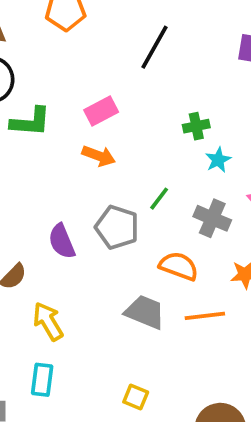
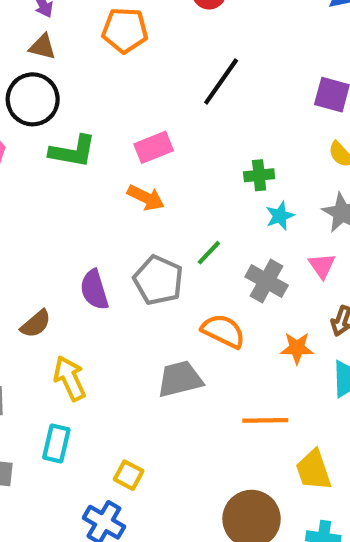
gray trapezoid: (145, 312) -> (180, 379), turned -42
orange line: (205, 316) -> (265, 420), moved
yellow square: (136, 397) -> (129, 475), moved

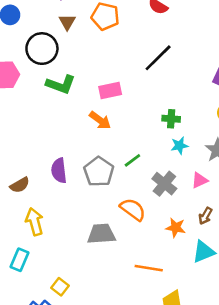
brown triangle: (42, 47) -> (67, 22), moved, turned 36
pink triangle: (322, 266) -> (200, 180), turned 30

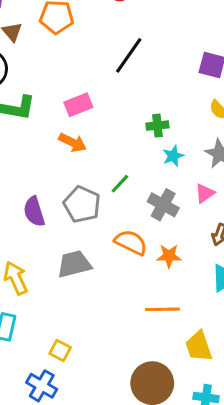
orange star: (176, 228) -> (169, 256), moved
gray trapezoid: (101, 234) -> (74, 264), moved

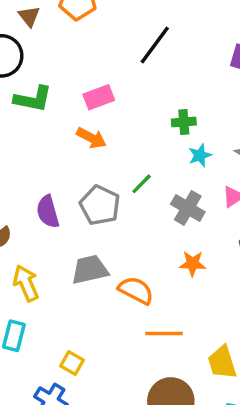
orange semicircle: (131, 242) -> (136, 290), moved
orange line: (162, 309) -> (164, 334), moved

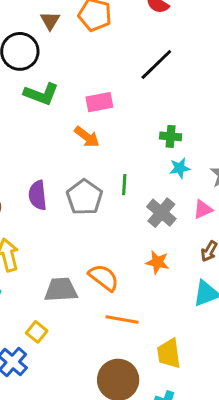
green line: (142, 184) -> (124, 185), turned -50
gray trapezoid: (90, 270) -> (61, 290), moved

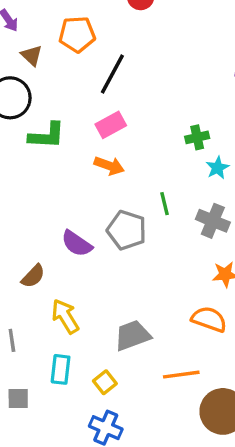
black line: (156, 65) -> (112, 74), moved
purple semicircle: (38, 195) -> (77, 244), turned -32
orange semicircle: (104, 277) -> (209, 319), moved
orange line: (122, 320) -> (181, 375), moved
yellow square: (37, 332) -> (105, 382), moved, turned 30

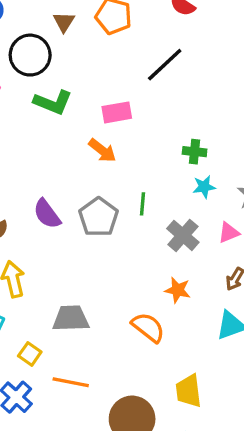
black line: (112, 74) -> (165, 65), moved
orange line: (181, 375) -> (71, 382), moved
yellow square: (105, 382) -> (30, 354), turned -35

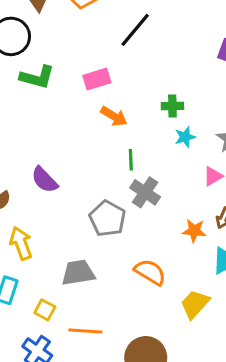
orange arrow: (102, 150) -> (114, 116), moved
gray pentagon: (99, 217) -> (107, 219), moved
gray cross: (183, 235) -> (145, 192), moved
orange star: (178, 290) -> (194, 231), moved
yellow trapezoid: (189, 391) -> (195, 304), moved, turned 56

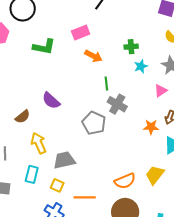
green L-shape: (37, 77) -> (44, 47), moved
orange semicircle: (150, 272) -> (125, 181), moved, turned 130
gray trapezoid: (78, 273) -> (64, 160), moved

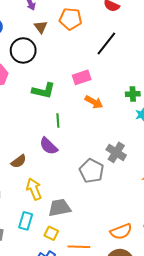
green line: (106, 84) -> (58, 120), moved

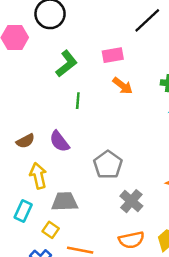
green L-shape: (44, 91) -> (67, 64), turned -60
purple semicircle: (48, 146) -> (59, 141), moved
gray cross: (116, 152) -> (131, 201), moved

